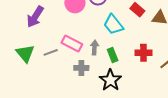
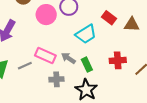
cyan trapezoid: (113, 25) -> (86, 34), turned -80
gray arrow: (95, 47) -> (68, 58), turned -56

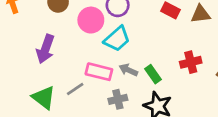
cyan trapezoid: (86, 34) -> (117, 39), moved

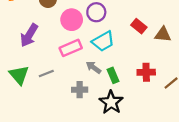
cyan trapezoid: (117, 39) -> (103, 41), moved
pink rectangle: (99, 72) -> (71, 48), moved, turned -50

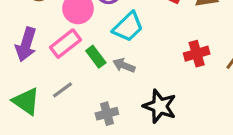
pink rectangle: (71, 48) -> (65, 44), moved
green rectangle: (113, 75) -> (96, 57), moved
gray cross: (80, 90) -> (107, 114), moved

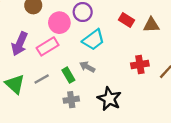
green rectangle: (96, 57) -> (68, 75), moved

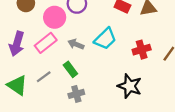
cyan trapezoid: (93, 40) -> (105, 39), moved
gray arrow: (87, 67) -> (76, 44), moved
black star: (109, 99) -> (130, 86), moved

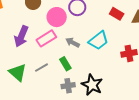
black star: (130, 86) -> (92, 85), moved

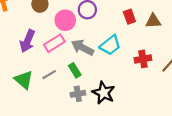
red rectangle: (117, 14) -> (129, 17), turned 40
gray arrow: (73, 42) -> (82, 47), size x1.5

